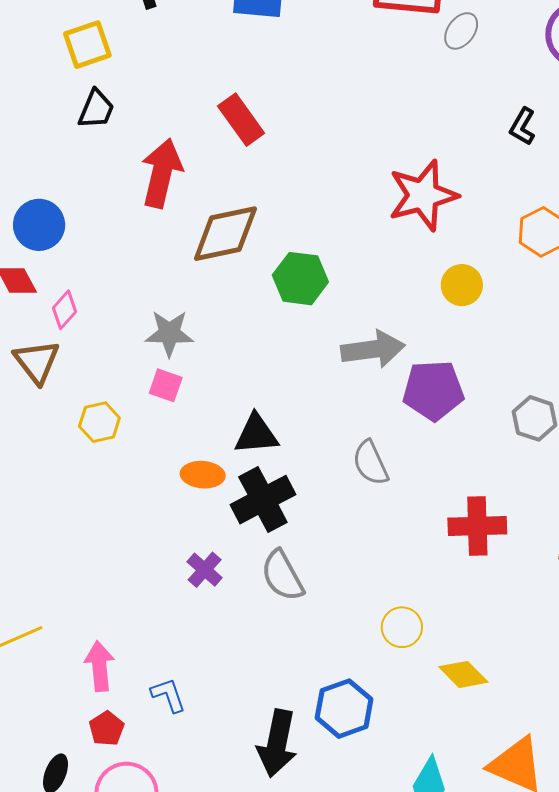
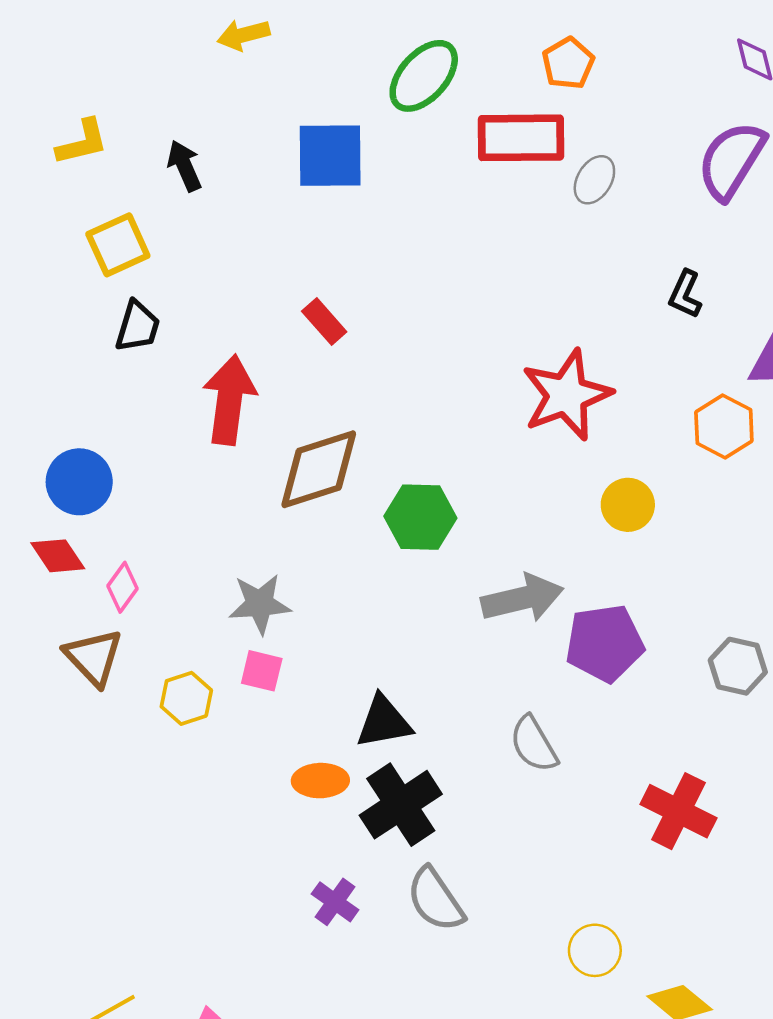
red rectangle: (241, 120) -> (324, 321), size x0.7
yellow hexagon: (99, 422) -> (186, 698), moved
red cross: (477, 526) -> (678, 811), turned 34

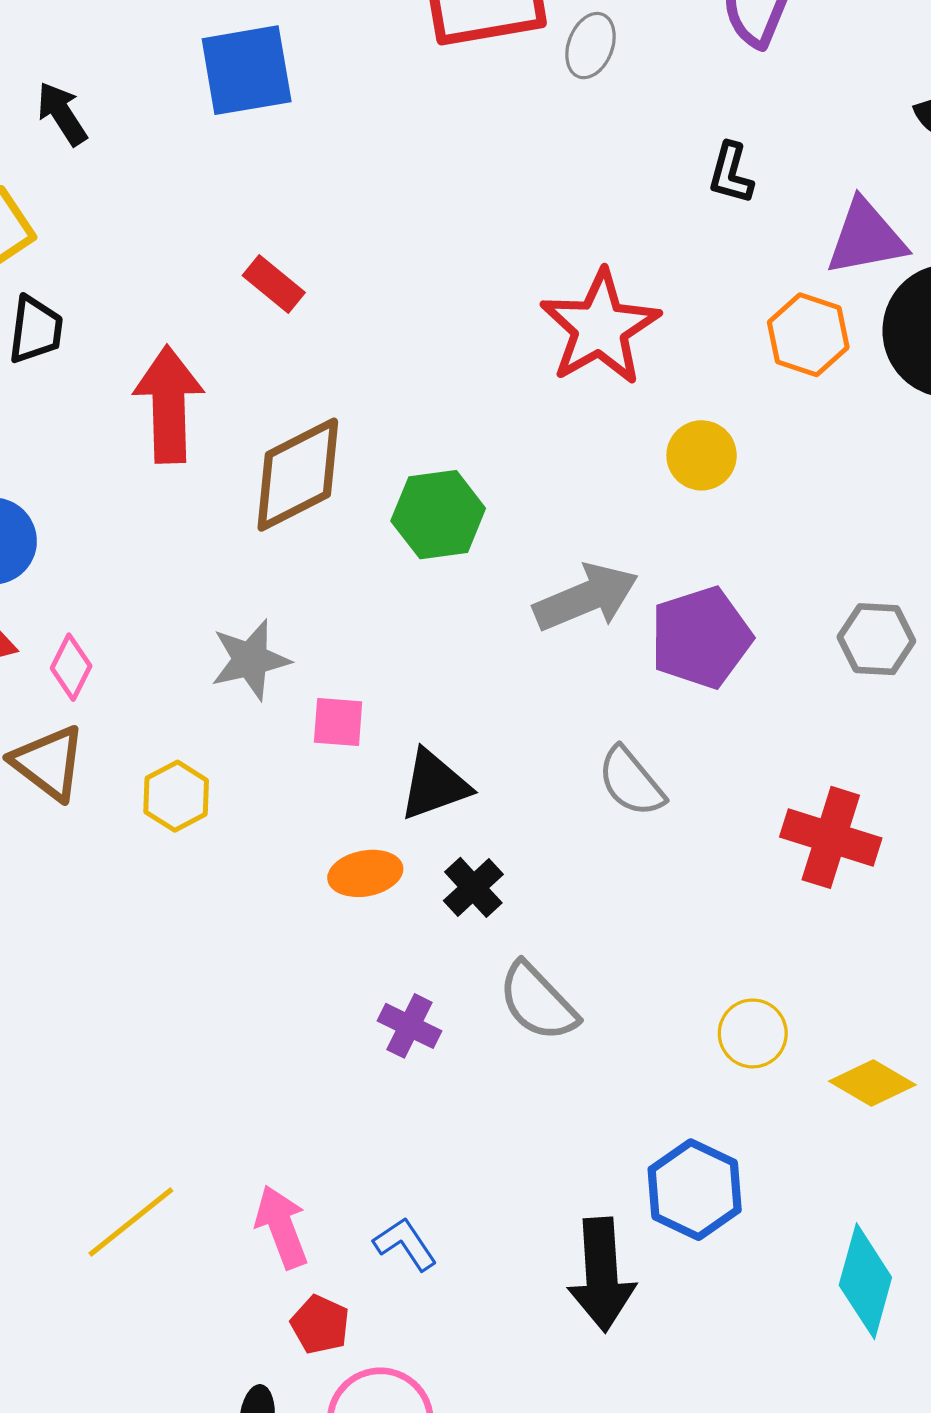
pink square: (262, 671) -> (338, 722), moved
black cross: (401, 805) -> (473, 887), size x0.6

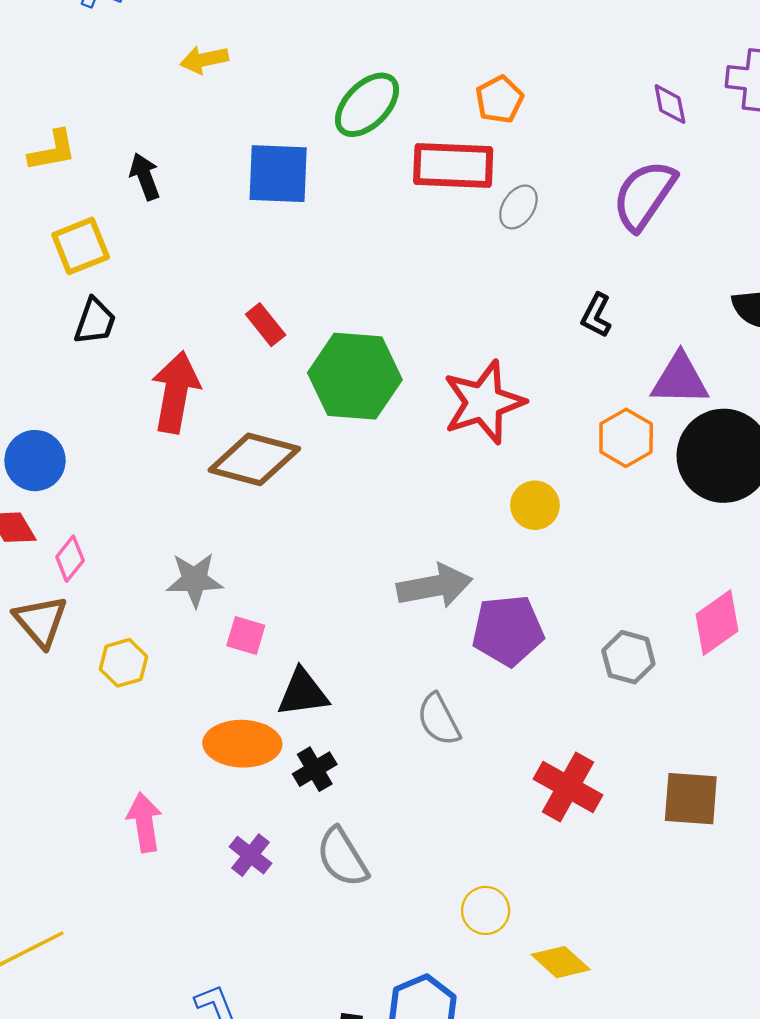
brown diamond: (298, 475) -> (254, 459), turned 30
green hexagon: (438, 515) -> (355, 376), moved, size x1.4
orange ellipse: (365, 873) -> (242, 744), size x1.5
pink arrow: (282, 1227) -> (145, 822), moved

